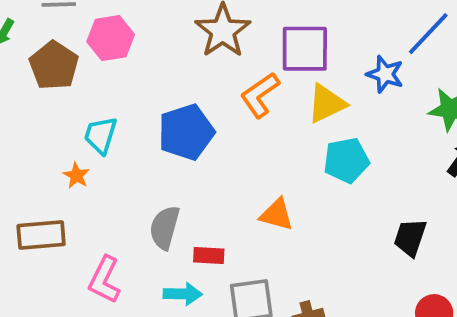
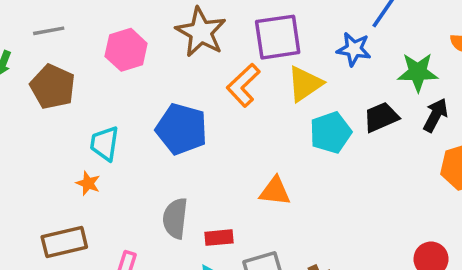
pink hexagon: (111, 38) -> (126, 50), moved
blue pentagon: (186, 132) -> (182, 129), turned -30
black trapezoid: (410, 237) -> (381, 117), moved, turned 57

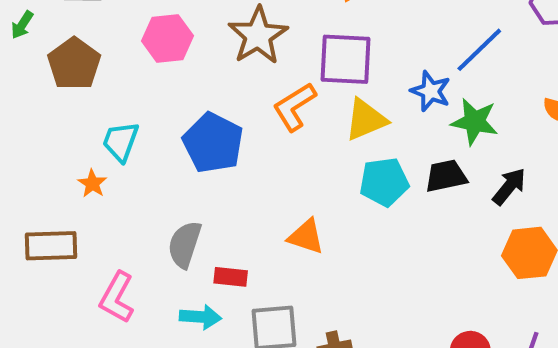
green star: (418, 72) -> (475, 122), moved

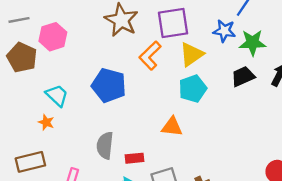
pink hexagon: (168, 38) -> (53, 37), moved
cyan trapezoid: (121, 141) -> (57, 95), turned 125
cyan pentagon: (384, 182) -> (193, 89), moved

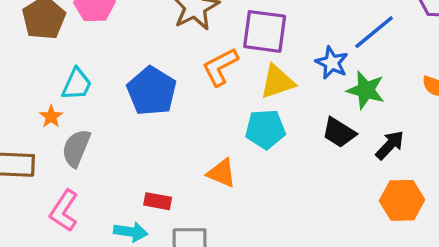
black trapezoid: (243, 76) -> (339, 133), turned -140
cyan trapezoid: (57, 95) -> (77, 84), turned 55
gray semicircle: (105, 145) -> (76, 148), moved

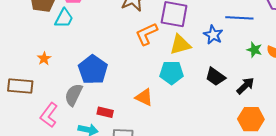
blue line: (374, 32) -> (239, 18), turned 40
cyan trapezoid: (77, 84) -> (64, 18), moved
green star: (366, 90) -> (254, 50), moved, size x0.7
blue pentagon: (152, 91) -> (93, 70), moved
gray semicircle: (76, 148) -> (74, 95), moved

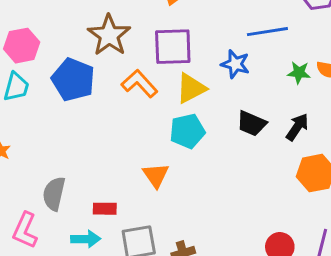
orange L-shape: (146, 34) -> (139, 84), turned 85
blue pentagon: (93, 70) -> (73, 80), moved
orange triangle: (144, 97) -> (156, 175), turned 42

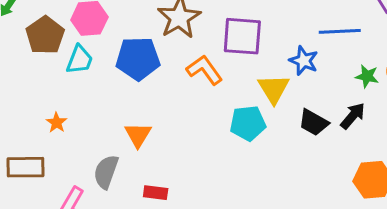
blue pentagon: (73, 80) -> (138, 59), turned -30
yellow triangle: (191, 88) -> (274, 89), moved, turned -40
black arrow: (297, 127) -> (353, 116), moved
orange triangle: (156, 175) -> (138, 135), moved

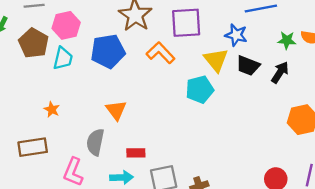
black trapezoid: (314, 123) -> (248, 66), moved

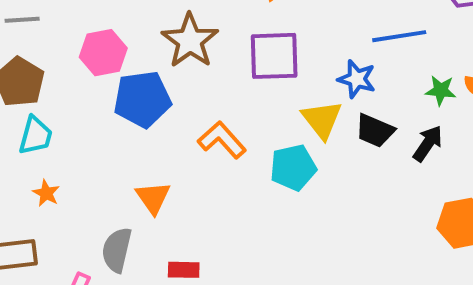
pink hexagon: (66, 25) -> (103, 53), moved
orange L-shape: (161, 53) -> (222, 140), moved
cyan trapezoid: (63, 58) -> (36, 135), moved

